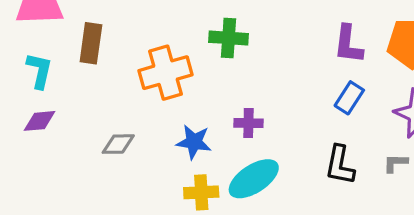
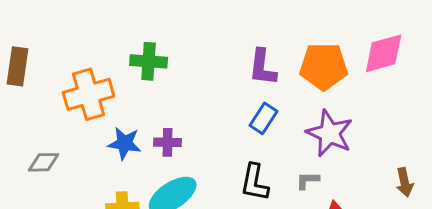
blue star: (194, 142) -> (125, 143), moved

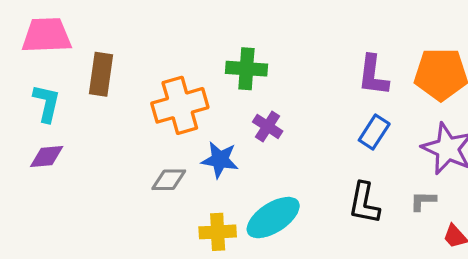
purple cross: (168, 142) -> (268, 126), moved, turned 32
gray diamond: (44, 162) -> (169, 180), moved

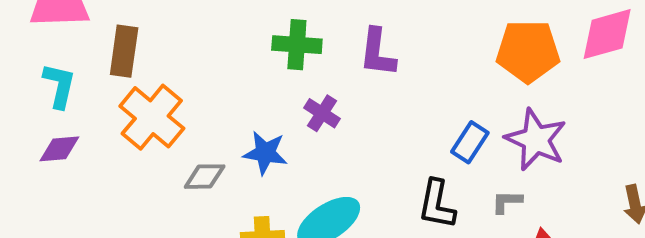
purple L-shape: (373, 75) -> (377, 53), moved
orange cross: (180, 105) -> (152, 117), moved, turned -34
blue rectangle: (374, 132) -> (470, 142), moved

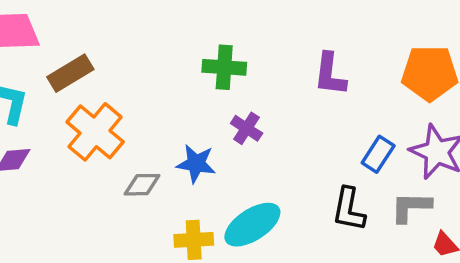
brown rectangle: (124, 51) -> (70, 73), turned 51
purple L-shape: (377, 53) -> (330, 74), moved
gray L-shape: (507, 202) -> (411, 207), size x1.5

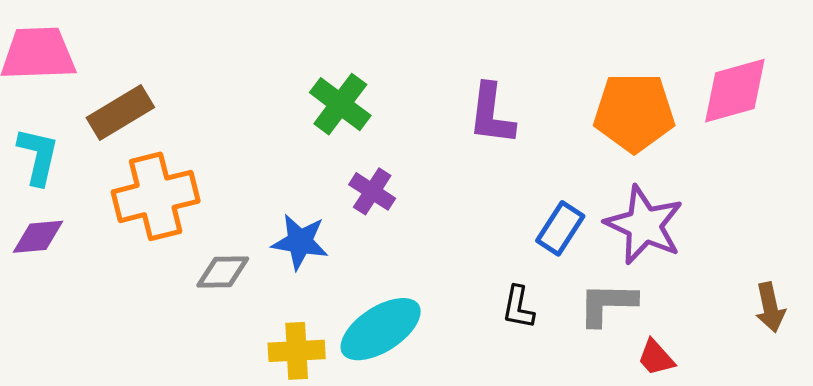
green cross: (224, 67) -> (340, 104), turned 33
orange cross: (95, 132) -> (156, 196), turned 36
black L-shape: (349, 209) -> (518, 307), size x0.7

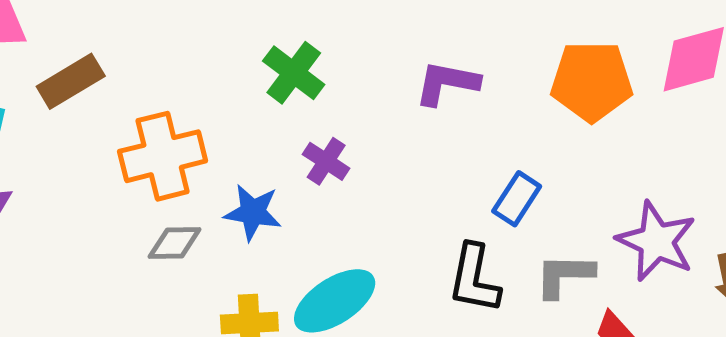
purple L-shape: (491, 114) -> (447, 83), turned 94
orange cross: (156, 196) -> (163, 156), moved
purple star: (644, 225) -> (656, 241), moved
black L-shape: (518, 307) -> (474, 279), size x1.6

